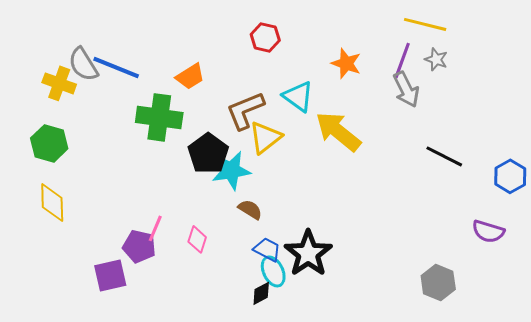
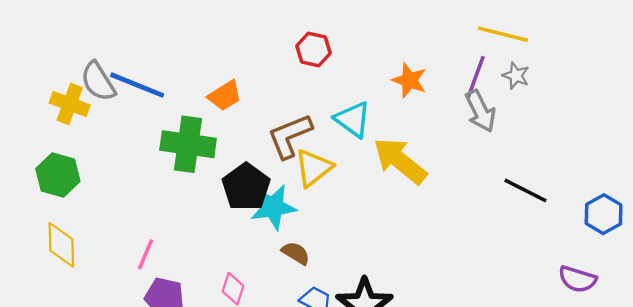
pink line: (155, 228) -> (145, 254), moved

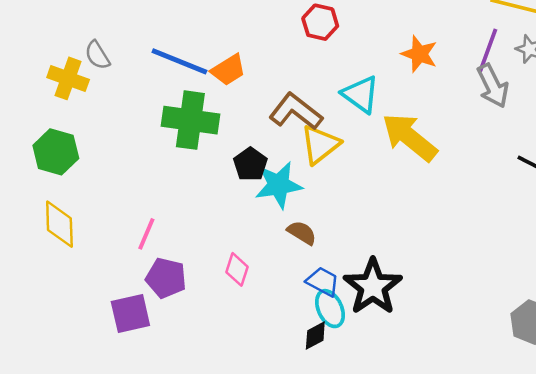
gray semicircle: (98, 82) -> (97, 55), size x0.7
blue line: (137, 85) -> (179, 61), moved
brown L-shape: (290, 136) -> (296, 112), turned 60
black pentagon: (246, 187) -> (250, 164), size x0.7

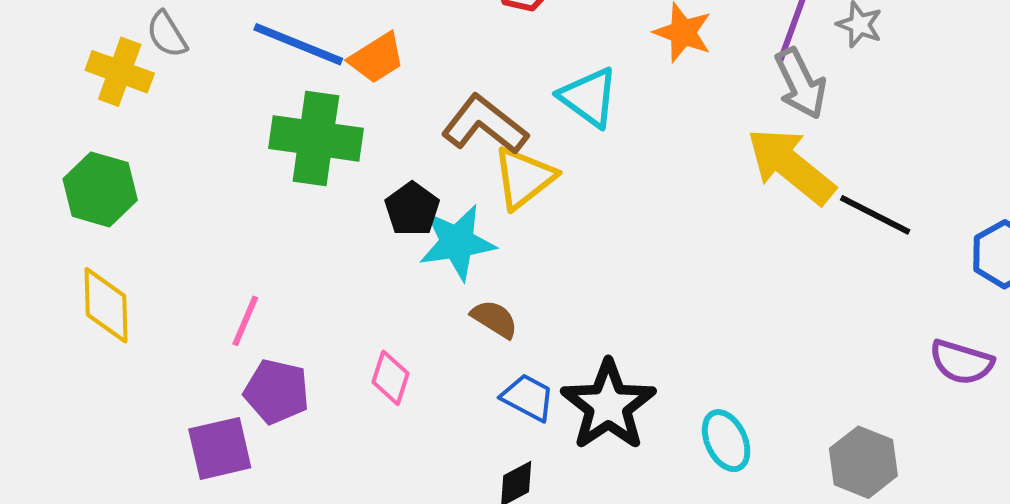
yellow arrow: (410, 137) -> (791, 166), moved
cyan ellipse: (330, 309) -> (726, 441), moved

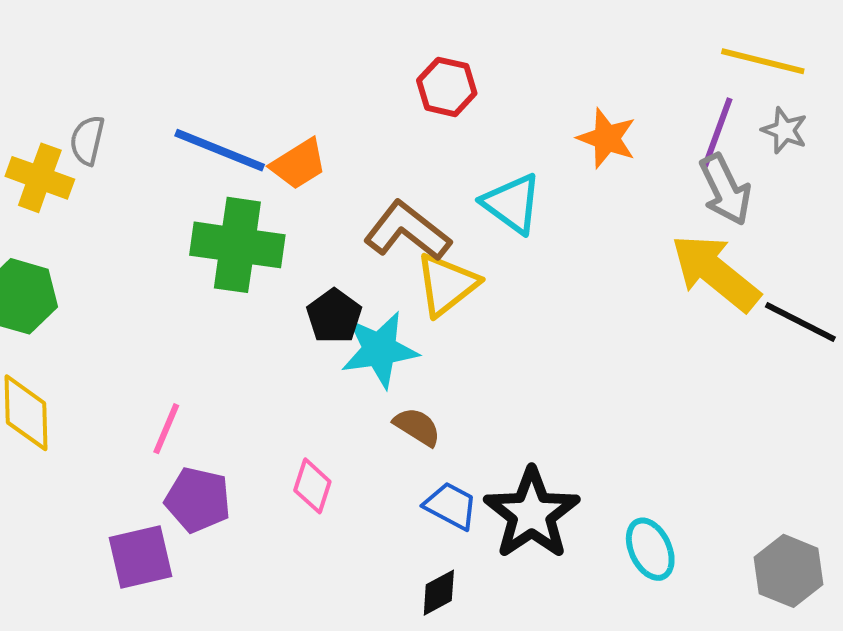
gray semicircle: (167, 34) -> (87, 140), turned 45

